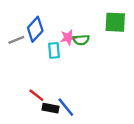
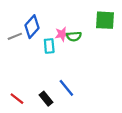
red line: (36, 95) -> (17, 99), moved
blue line: (66, 107) -> (66, 88), moved
black rectangle: (51, 108) -> (46, 99), turned 40

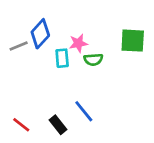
green square: (105, 20) -> (133, 41), moved
green semicircle: (74, 36) -> (93, 60), moved

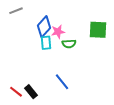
blue diamond: (40, 34) -> (44, 27), moved
gray line: (19, 46) -> (16, 11), moved
black rectangle: (58, 125) -> (31, 92), moved

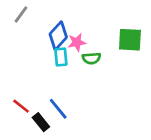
gray line: (16, 11) -> (21, 14), turned -32
blue line: (62, 82) -> (58, 109), moved
red line: (16, 92) -> (21, 106), moved

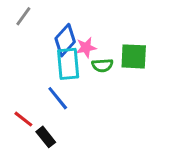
green square: (130, 40) -> (134, 56), moved
cyan rectangle: (61, 57) -> (68, 64), size x1.5
blue line: (58, 109) -> (58, 98), moved

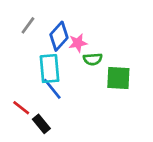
gray line: (23, 16) -> (28, 25), moved
green square: (134, 56) -> (118, 78), moved
cyan rectangle: (68, 64) -> (50, 69), moved

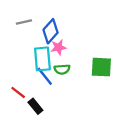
gray line: (28, 25) -> (24, 22), turned 42
pink star: (78, 43) -> (59, 47), moved
green semicircle: (93, 59) -> (62, 69), moved

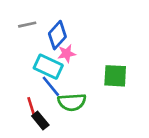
cyan rectangle: (42, 59) -> (48, 67), turned -60
green semicircle: (62, 69) -> (72, 102), moved, size x1.5
red line: (18, 92) -> (31, 106), moved, turned 35

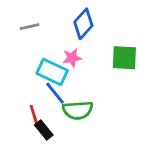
blue diamond: (57, 35) -> (83, 24), moved
green square: (115, 76) -> (124, 58), moved

